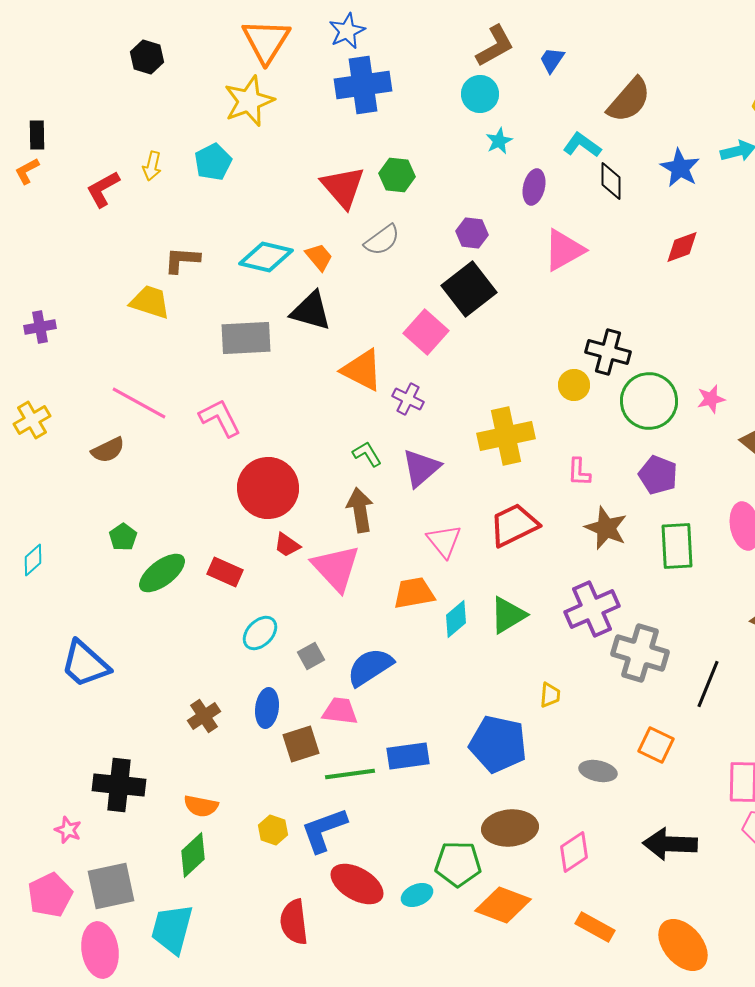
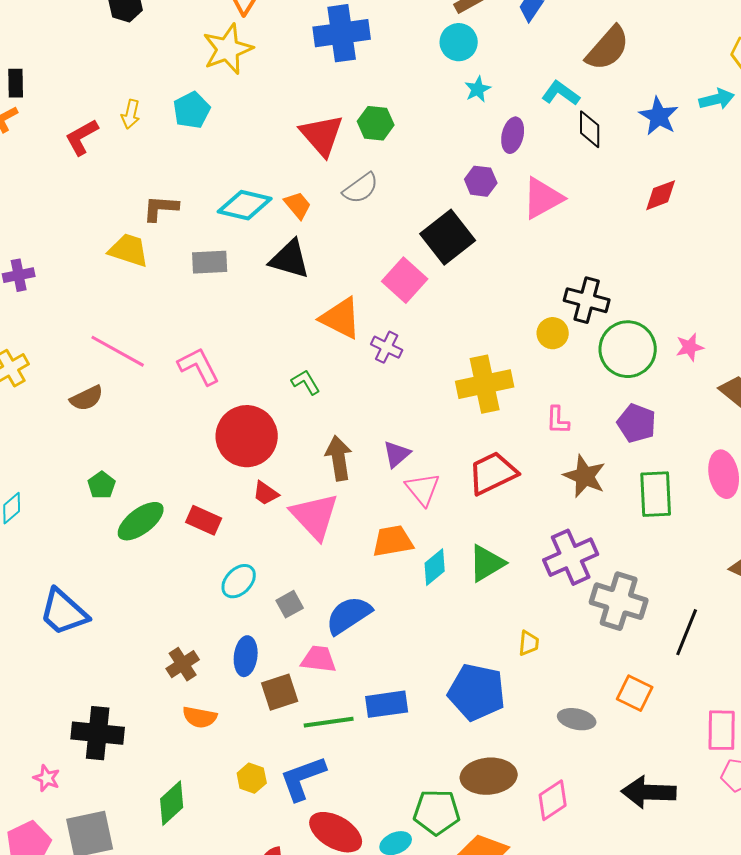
purple hexagon: (472, 233) -> (481, 181), moved
gray rectangle: (246, 338) -> (210, 262), moved, size x0.7
green L-shape: (367, 454) -> (306, 382), moved
purple triangle: (421, 468) -> (397, 454), moved, size x0.7
orange semicircle: (201, 806) -> (200, 717), moved

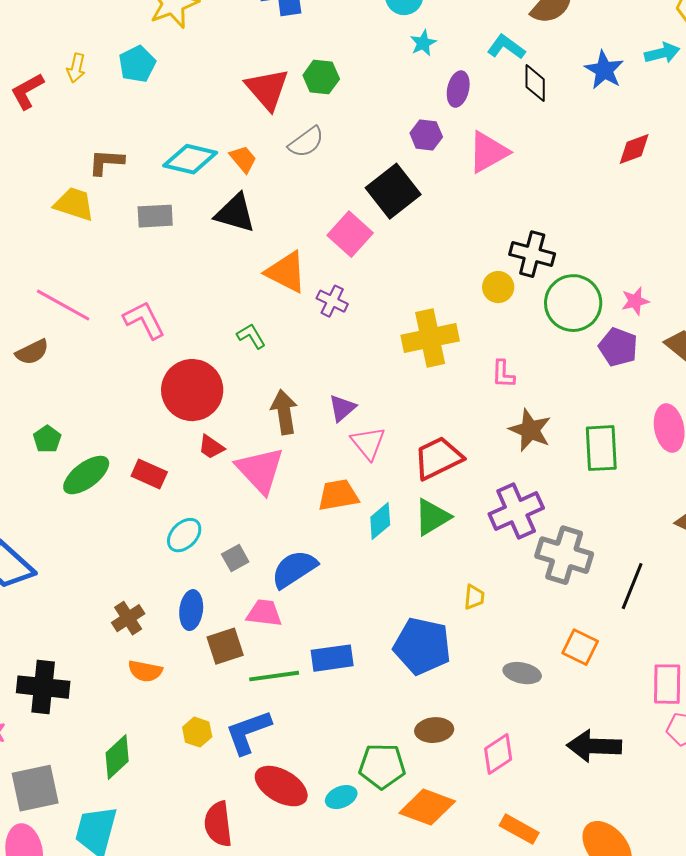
red diamond: (661, 195) -> (634, 149), moved
purple pentagon: (637, 423) -> (618, 347), moved
red trapezoid: (493, 473) -> (438, 458), moved
brown ellipse: (489, 776) -> (434, 730), size x0.7

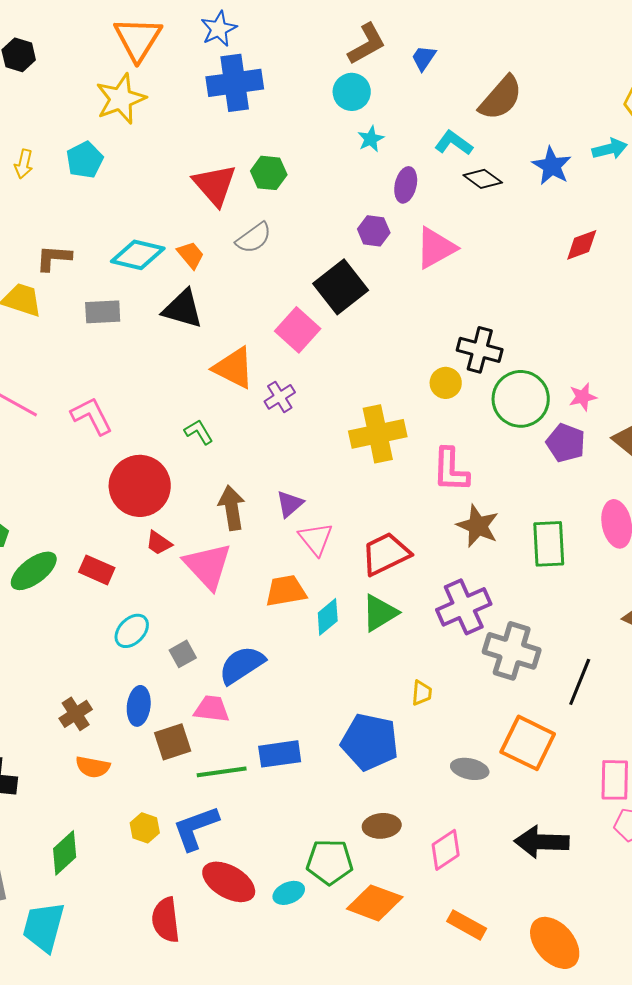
black diamond: (535, 83) -> (483, 179), turned -54
purple cross: (332, 301) -> (280, 397), turned 32
pink L-shape: (503, 374) -> (451, 470), size x1.6
orange square: (580, 647) -> (528, 743), size x1.5

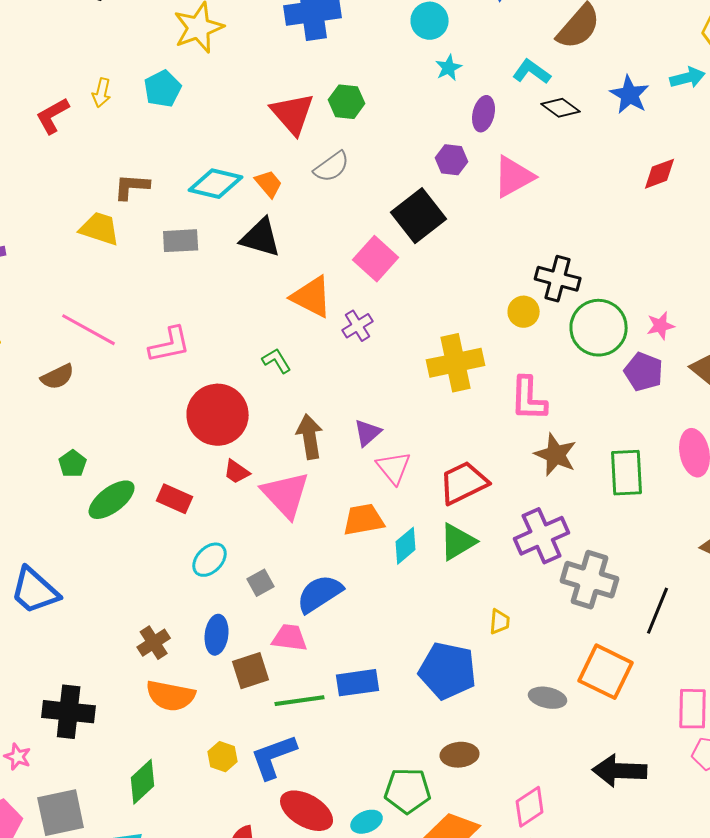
pink L-shape: (92, 416) -> (170, 345), turned 105
orange semicircle: (93, 767) -> (171, 696), size x1.4
pink diamond: (446, 850) -> (530, 807), moved

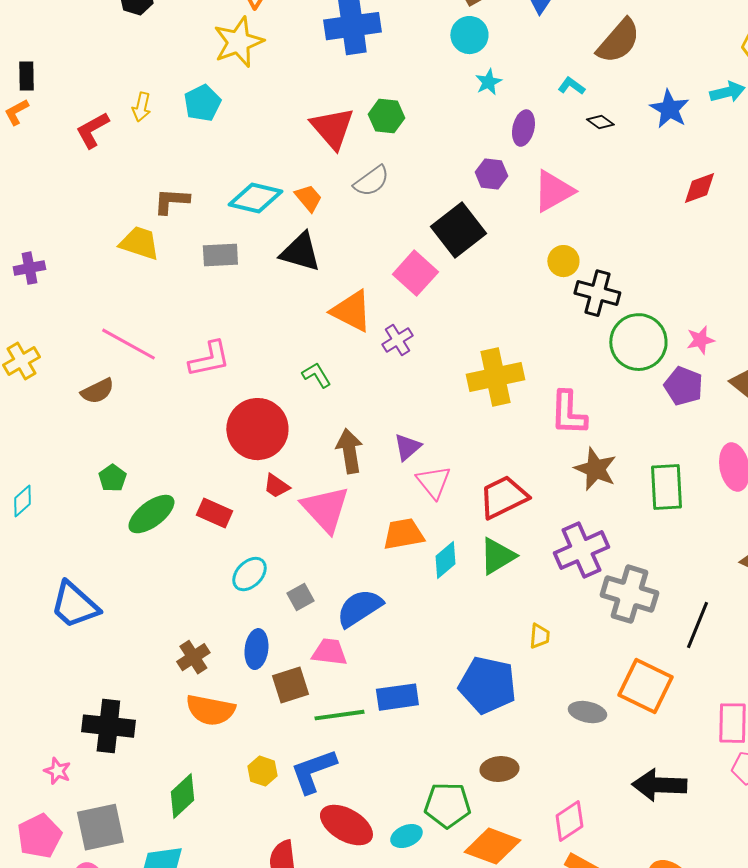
cyan L-shape: (532, 72) -> (571, 86), size x0.7
black diamond: (561, 108) -> (600, 122), size x0.7
yellow circle: (524, 312) -> (563, 261), moved

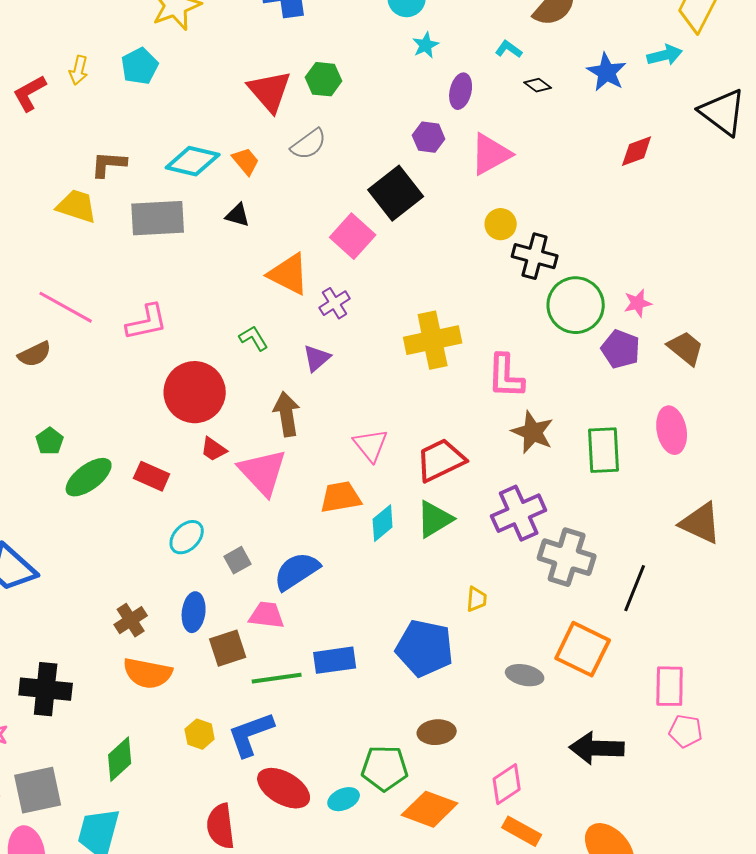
black triangle: (300, 252) -> (238, 215), size x0.6
gray rectangle: (220, 255) -> (158, 218), size x1.5
purple triangle: (407, 447) -> (317, 358), moved

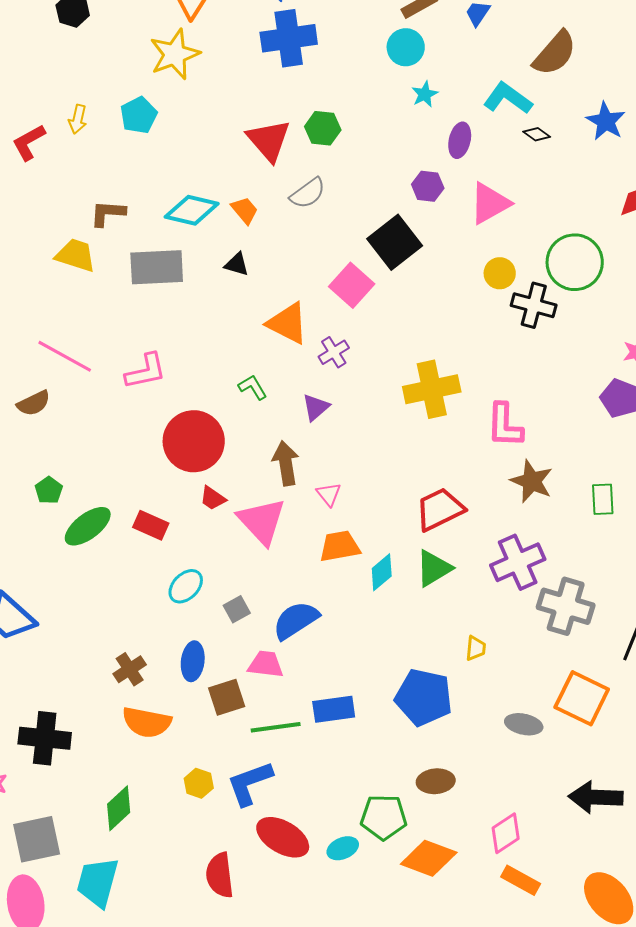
cyan L-shape: (509, 49) -> (508, 98), size x1.8
green circle: (576, 305) -> (575, 262), moved
pink triangle: (371, 445) -> (329, 494), moved, size x0.7
green rectangle: (604, 450) -> (603, 499), size x0.7

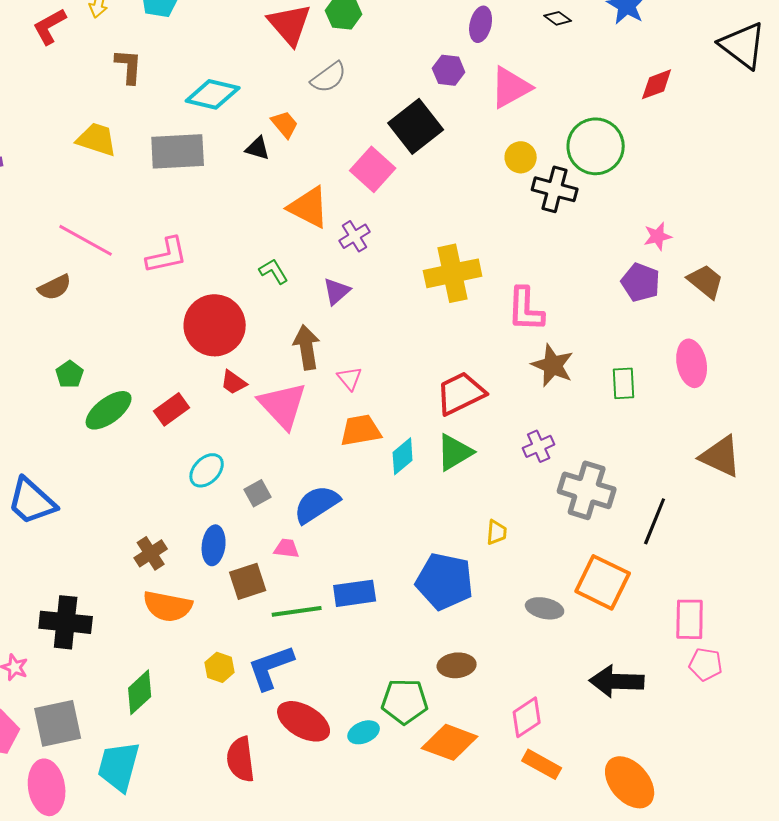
orange trapezoid: (245, 210) -> (285, 124), moved
brown L-shape: (108, 213) -> (129, 66), moved, turned 90
red rectangle: (151, 525) -> (172, 409), turned -60
purple cross: (518, 562) -> (539, 446), size x0.6
pink trapezoid: (266, 664) -> (287, 548), size x0.7

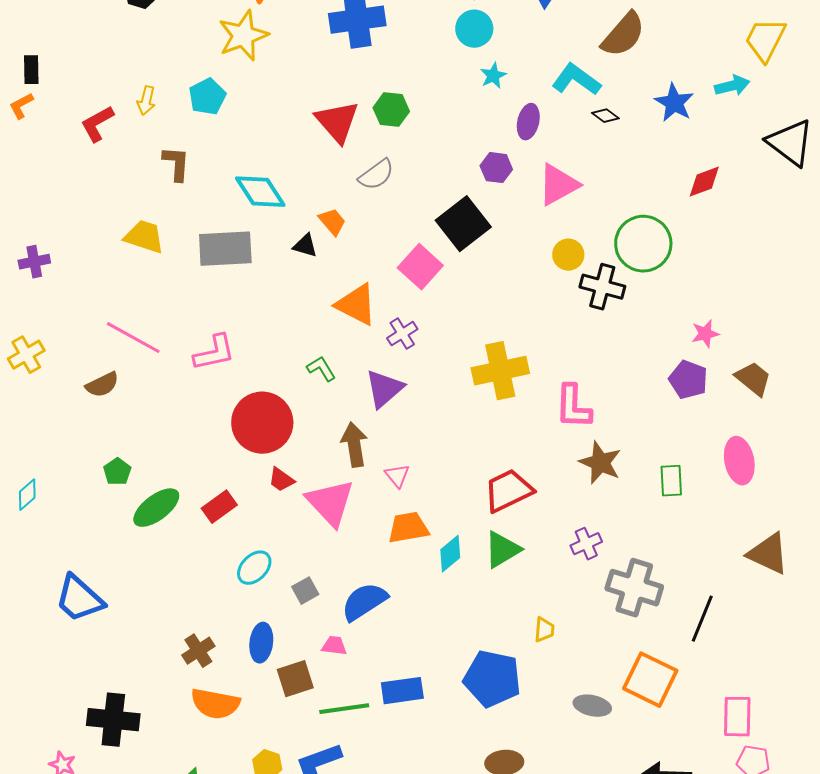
cyan diamond: (213, 94) -> (260, 192), turned 44
purple triangle: (337, 291) -> (384, 389), size x1.4

